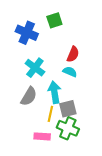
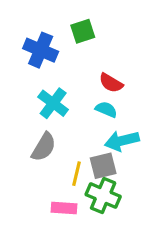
red semicircle: (73, 54) -> (111, 83), turned 98
cyan arrow: (54, 92) -> (122, 141), moved, turned -95

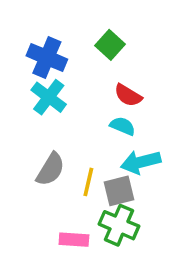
green square: (83, 31) -> (110, 45), moved, turned -30
cyan cross: (53, 103) -> (49, 97), moved
yellow line: (77, 174) -> (88, 182), moved

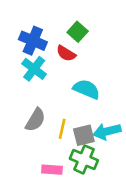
red semicircle: (128, 95) -> (66, 53), moved
cyan semicircle: (123, 126) -> (86, 89), size x1.5
cyan arrow: (141, 162) -> (107, 131), moved

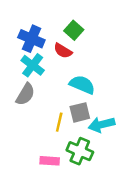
gray semicircle: (35, 120) -> (25, 94), moved
gray square: (84, 135) -> (80, 112), moved

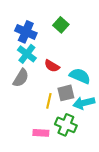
red semicircle: (63, 51) -> (52, 66), moved
cyan semicircle: (82, 85) -> (80, 76), moved

